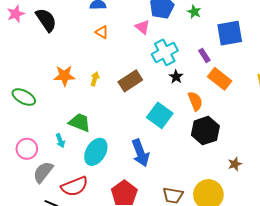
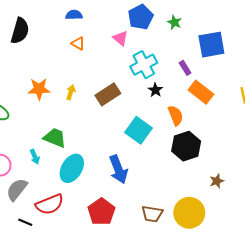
black semicircle: (46, 20) -> (20, 31), turned 50

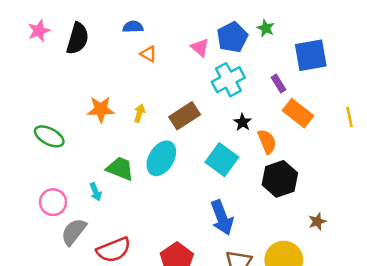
blue semicircle: (74, 15) -> (133, 27), moved
blue pentagon: (141, 17) -> (232, 37), moved
black star: (155, 90) -> (243, 122), moved
cyan ellipse: (72, 168) -> (161, 158), moved
blue arrow: (118, 169) -> (222, 218), moved

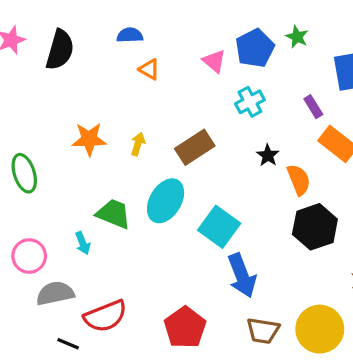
cyan cross: (228, 80) -> (250, 102), size x0.7
green ellipse: (49, 136) -> (24, 173), turned 44
cyan square: (222, 160) -> (219, 227), moved
gray semicircle: (74, 232) -> (55, 293), turned 40

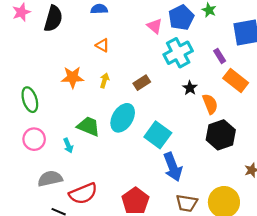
orange triangle: (149, 69) -> (102, 45), moved
cyan cross: (250, 102) -> (178, 53), size x1.5
brown rectangle: (195, 147) -> (142, 83), size x0.7
pink circle: (29, 256) -> (34, 139), moved

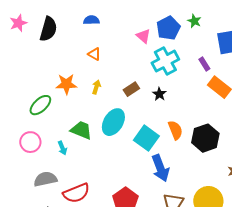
black star: (190, 88) -> (159, 94), moved
green ellipse: (30, 100) -> (40, 105), moved, turned 65
orange semicircle: (210, 104) -> (175, 130), moved

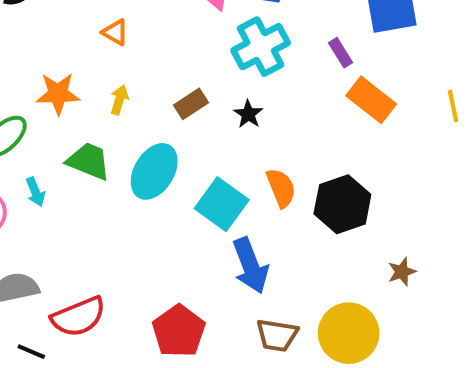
green trapezoid: (81, 130) -> (89, 161), moved
cyan arrow: (62, 148) -> (35, 192), moved

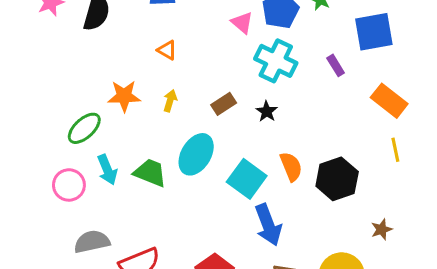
cyan cross: (261, 47) -> (276, 61), turned -36
orange rectangle: (371, 100) -> (389, 101), moved
yellow line: (453, 106) -> (395, 150), moved
green trapezoid: (89, 161) -> (150, 173), moved
cyan arrow: (35, 192) -> (107, 170), size x1.4

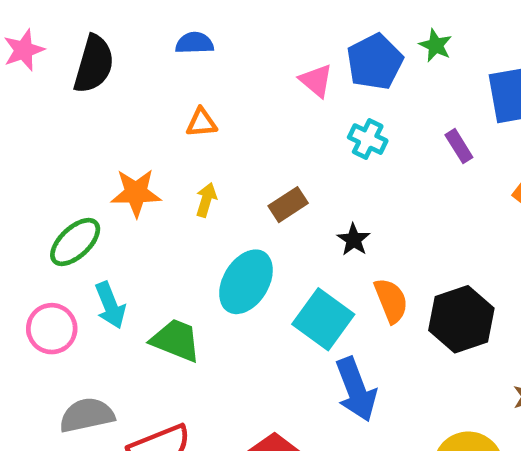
orange triangle: (167, 50) -> (202, 123), turned -35
cyan cross: (276, 61) -> (368, 139), size x0.6
black star: (267, 111) -> (354, 240), moved
green trapezoid: (150, 173) -> (176, 340), moved

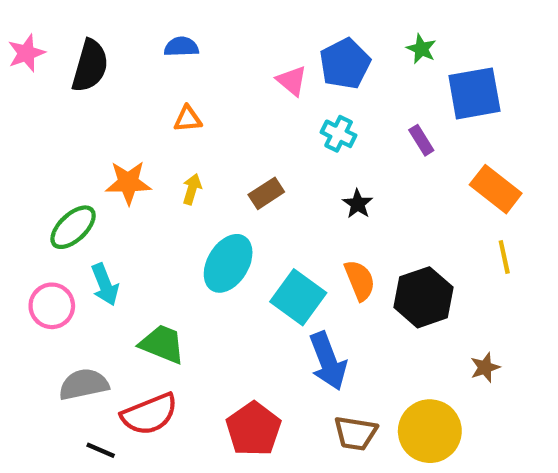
green star: (436, 45) -> (421, 49), moved
black star: (354, 240) -> (358, 204), moved
green trapezoid: (176, 340) -> (162, 344), moved

